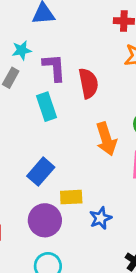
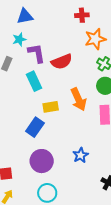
cyan star: (22, 50) -> (19, 39), moved
red semicircle: (88, 83) -> (62, 62), turned 85
yellow rectangle: (71, 197) -> (51, 107), moved

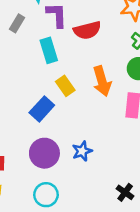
yellow rectangle: (51, 107) -> (65, 86), turned 56
blue star: (81, 155) -> (82, 151), moved

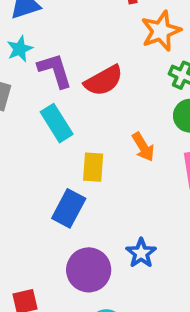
orange arrow: (102, 81) -> (143, 147), size x0.7
yellow rectangle: (65, 86) -> (93, 167), turned 54

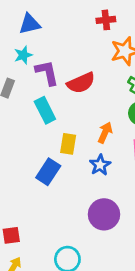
orange arrow: (143, 147) -> (105, 133), turned -130
blue star: (141, 253) -> (100, 165), moved
purple circle: (89, 270) -> (104, 214), moved

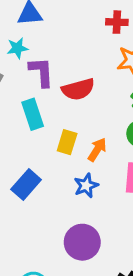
yellow rectangle: (68, 144) -> (67, 142), moved

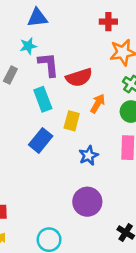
orange arrow: (97, 150) -> (98, 103), moved
blue rectangle: (26, 184) -> (41, 140), moved

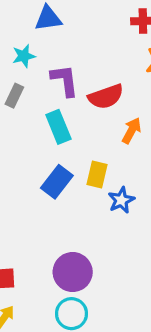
cyan star: (28, 46) -> (24, 56), moved
yellow rectangle: (72, 121) -> (97, 175), moved
purple circle: (87, 202) -> (73, 272), moved

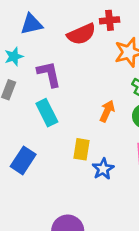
red semicircle: (106, 97) -> (81, 34), moved
blue rectangle: (57, 182) -> (23, 160), moved

